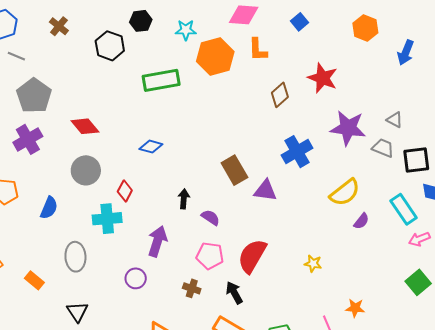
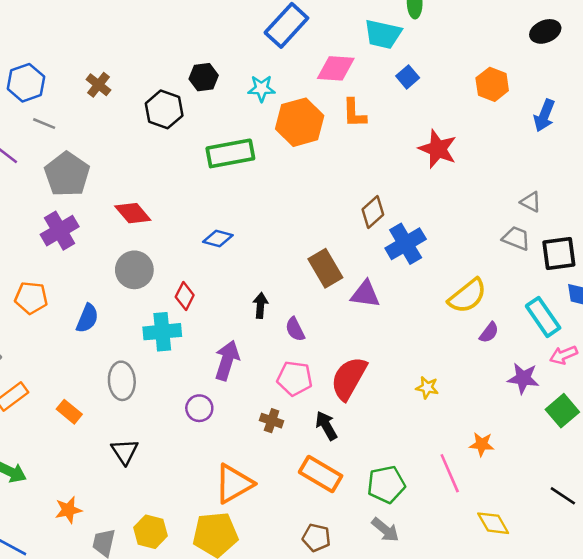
brown diamond: (280, 95) -> (373, 212), moved
purple star: (348, 128) -> (523, 378), moved, size x0.7
purple semicircle: (211, 218) -> (295, 329), turned -150

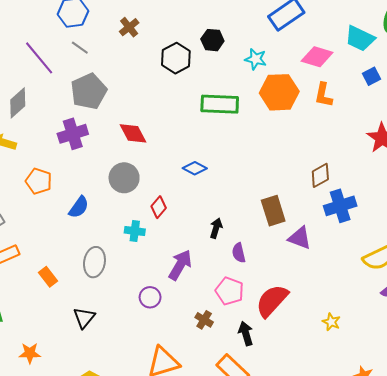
cyan cross: (162, 332) -> (135, 231), size x0.7

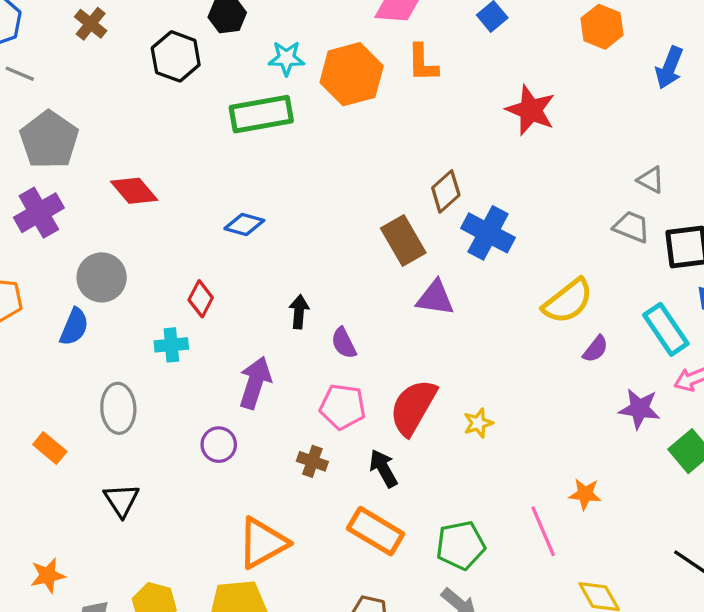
cyan star: (256, 59) -> (286, 58), moved
gray circle: (124, 178) -> (102, 277), moved
blue cross: (340, 206) -> (488, 233), turned -32
brown rectangle: (273, 211) -> (403, 240), moved
yellow star: (331, 322) -> (478, 423), moved, turned -30

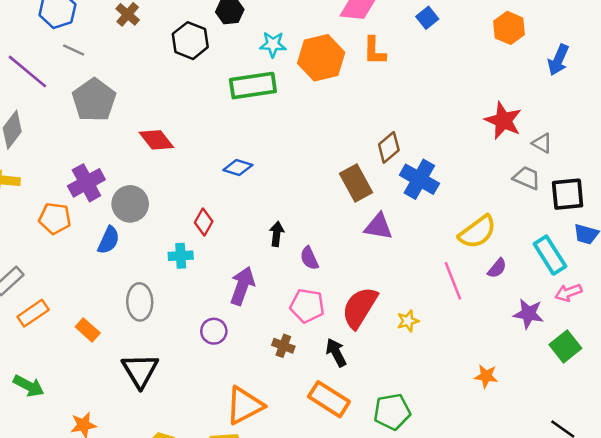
red star: (531, 110) -> (503, 121), moved
purple cross: (39, 213) -> (86, 183), moved
black triangle: (121, 500) -> (140, 371), size x1.4
pink line: (543, 531) -> (453, 281), moved

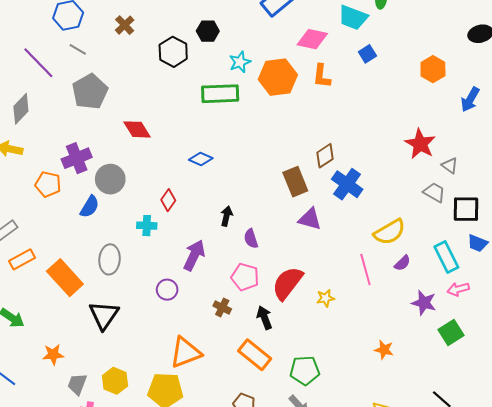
cyan star: (273, 44) -> (240, 62), turned -30
orange rectangle: (88, 330) -> (65, 278), size x1.8

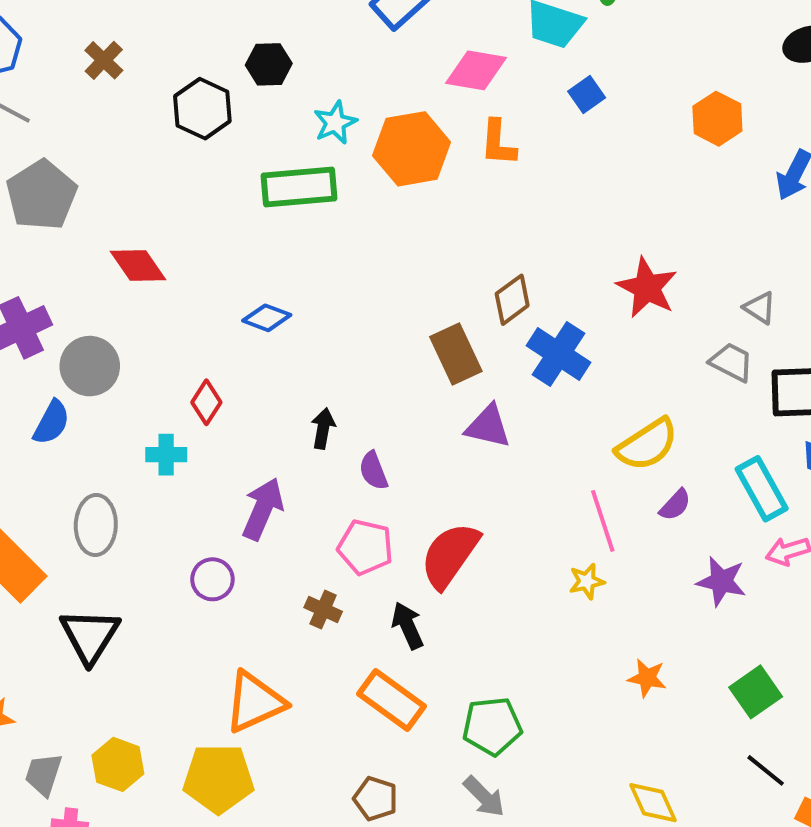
red star: (420, 144) -> (647, 288), moved
yellow star: (325, 298) -> (587, 581), moved
green square: (451, 333) -> (756, 692), moved

